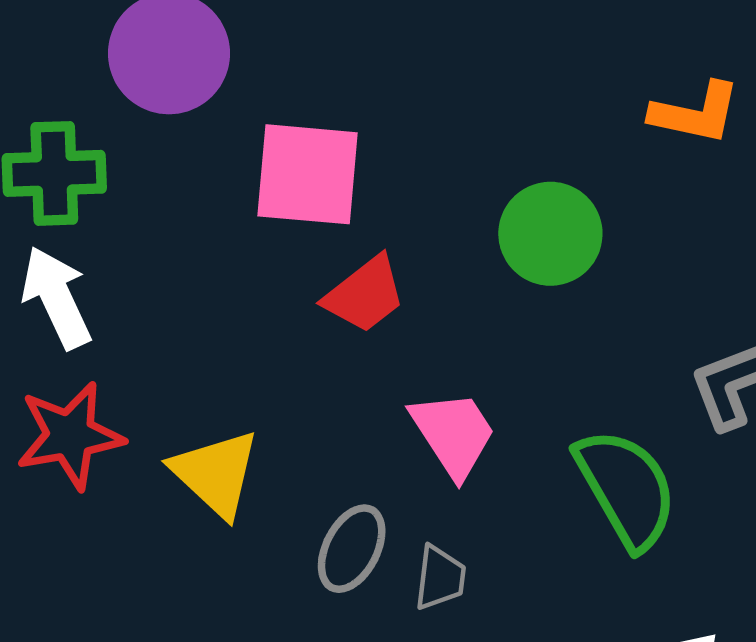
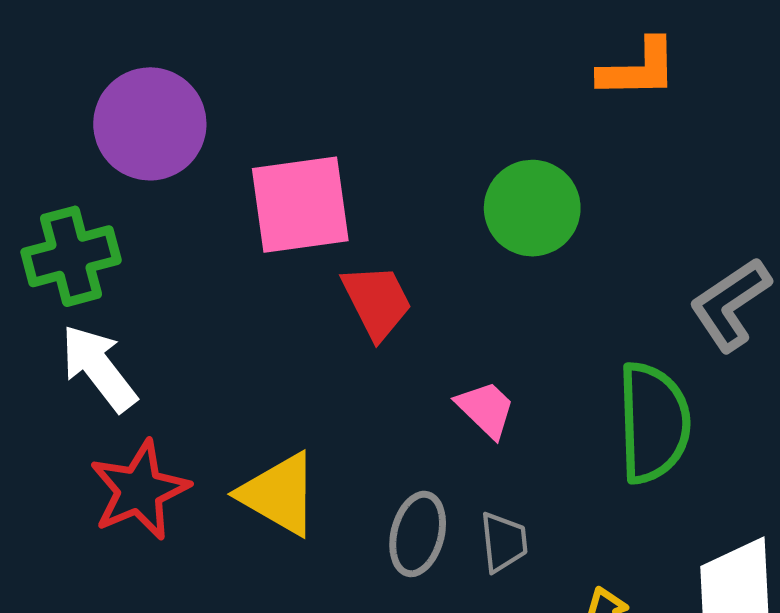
red trapezoid: (365, 295) -> (377, 301), turned -66
pink trapezoid: (453, 434) -> (486, 409), size x0.7
green semicircle: (626, 488) -> (653, 423), turned 41

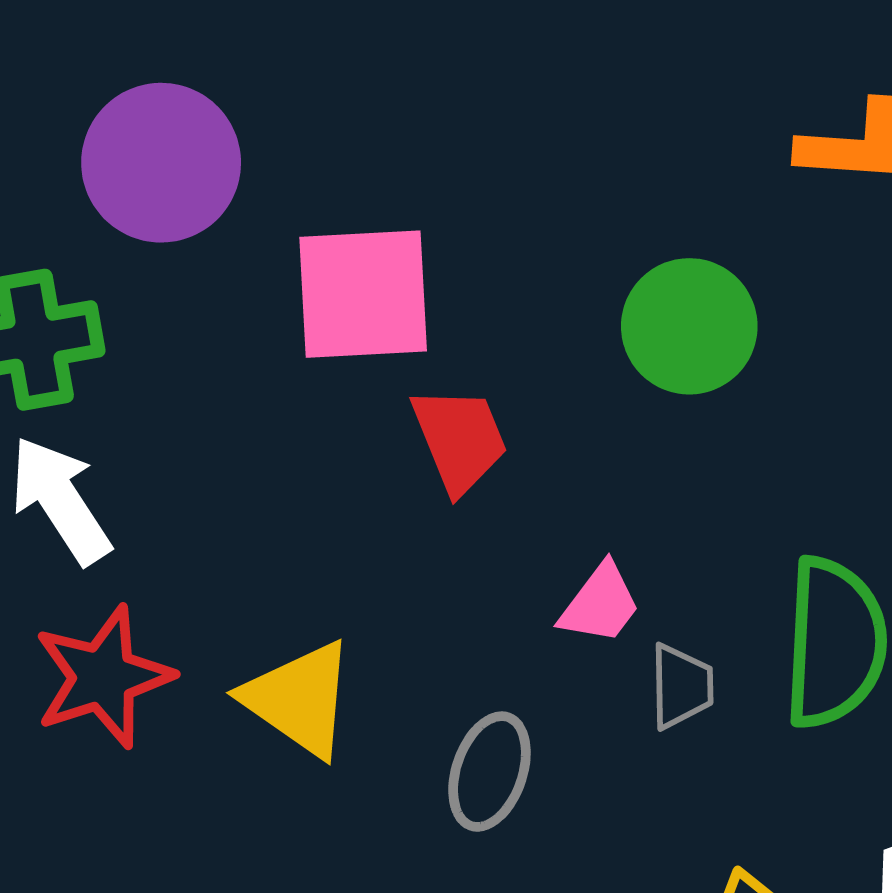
pink trapezoid: (486, 409) -> (600, 604), turned 78
gray trapezoid: (504, 542) -> (681, 686), moved

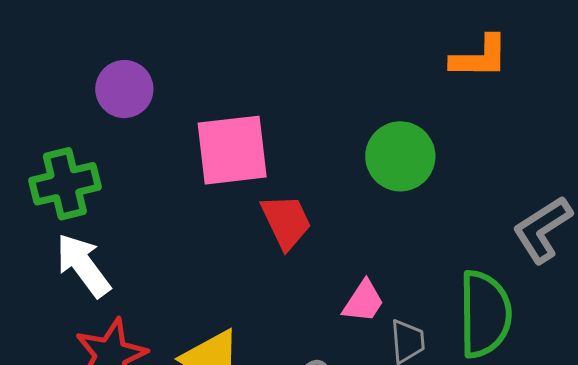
purple circle: (161, 163) -> (124, 89), size x0.7

